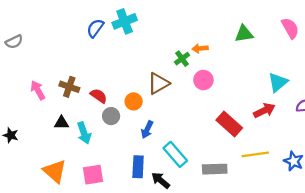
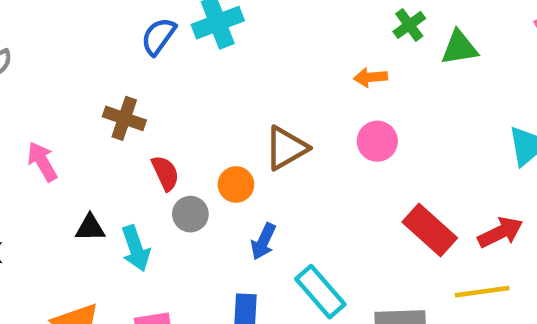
green cross: (182, 59) -> (409, 25), moved
brown cross: (69, 87) -> (124, 118), moved
red semicircle: (99, 96) -> (165, 173), turned 30
red arrow: (264, 110) -> (500, 232), moved

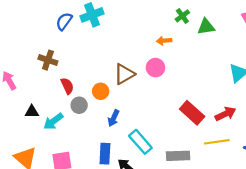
pink circle: (377, 141) -> (155, 68), moved
cyan arrow: (136, 248) -> (53, 121), turned 72

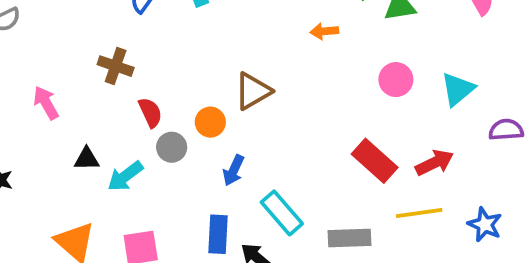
pink circle: (155, 68) -> (396, 80), moved

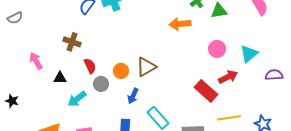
orange arrow: (324, 31) -> (180, 24), size x1.5
brown triangle: (253, 91) -> (146, 67), moved
black triangle: (87, 159) -> (60, 78), moved
red arrow: (435, 163) -> (228, 77), moved

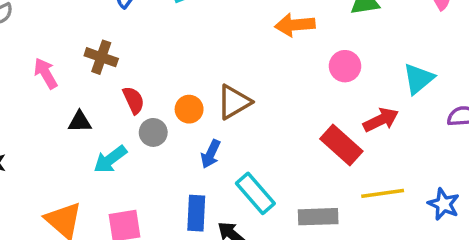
pink circle: (217, 49) -> (345, 66), moved
pink arrow: (36, 61) -> (46, 73), moved

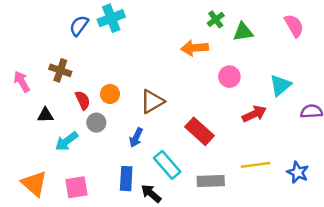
orange circle: (189, 109) -> (110, 94), moved
red rectangle: (341, 145) -> (200, 131), moved

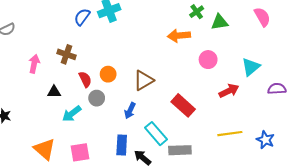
pink arrow: (22, 82) -> (34, 64), turned 42
gray rectangle: (211, 181) -> (180, 150), moved

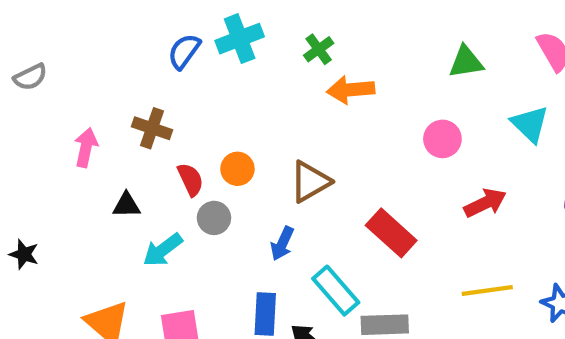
green cross: (197, 12) -> (319, 49), moved
orange arrow: (179, 36) -> (351, 90), moved
cyan triangle: (251, 67) -> (530, 124), moved, turned -36

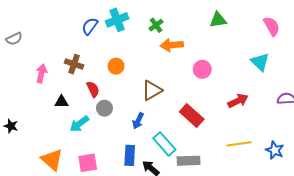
green triangle: (466, 62) -> (218, 20), moved
pink circle: (442, 139) -> (202, 69), moved
orange circle: (237, 169) -> (116, 66), moved

